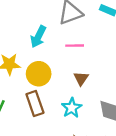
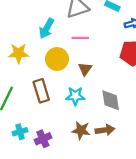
yellow circle: (39, 74) -> (57, 59), moved
cyan star: (72, 108) -> (75, 96), turned 30

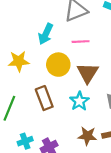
brown triangle: (85, 69) -> (88, 73), size x1.5
cyan star: (75, 96) -> (79, 101), turned -30

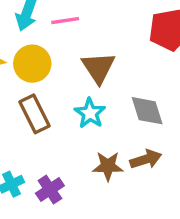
pink line: (81, 42) -> (65, 21), moved
yellow circle: (58, 65) -> (32, 64), moved

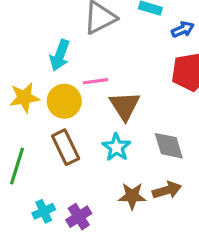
pink line: (65, 21) -> (95, 81), moved

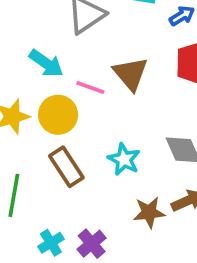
cyan arrow: (60, 55) -> (46, 63), turned -68
pink line: (95, 81) -> (90, 87), turned 35
brown triangle: (125, 106) -> (131, 74), moved

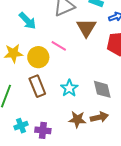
cyan arrow: (46, 63) -> (27, 21), moved
brown triangle: (131, 74) -> (86, 28), moved
purple cross: (92, 244) -> (43, 130), turned 35

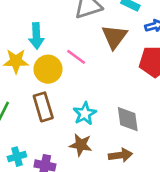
cyan arrow: (27, 21) -> (36, 36), moved, turned 36
brown star: (77, 119) -> (81, 145), moved

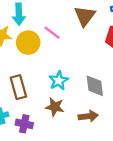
brown rectangle: (43, 107) -> (18, 87), moved

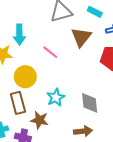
yellow circle: (28, 43) -> (25, 77), moved
brown star: (55, 107) -> (39, 120), moved

